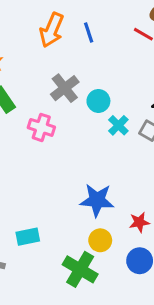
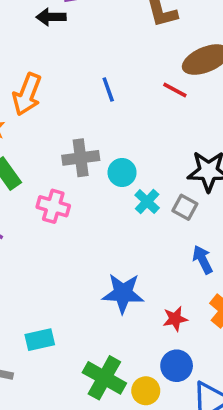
orange arrow: (52, 30) -> (27, 94), moved
gray cross: (65, 88) -> (81, 158), turned 32
yellow circle: (100, 240) -> (146, 391), moved

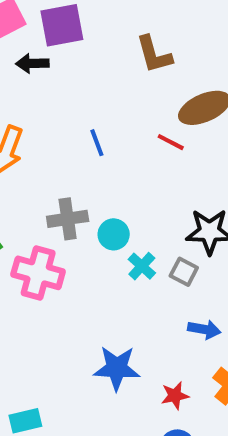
pink cross: (53, 206) -> (38, 273), size x1.4
blue arrow: (203, 260) -> (204, 329), turned 128

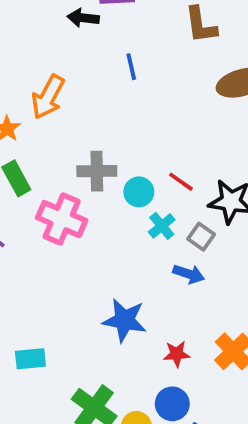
red line: (171, 142) -> (181, 182), moved
blue line: (97, 143) -> (131, 67), moved
blue arrow: (204, 329) -> (189, 274), moved

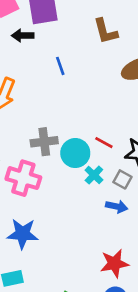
cyan circle: (139, 192) -> (75, 153), size x1.4
blue star: (125, 320) -> (23, 234), moved
red star: (177, 354) -> (114, 264), size x1.5

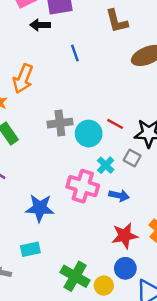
cyan cross: (94, 175) -> (106, 165), moved
pink cross: (23, 178) -> (83, 186), moved
blue arrow: (117, 207) -> (119, 195), moved

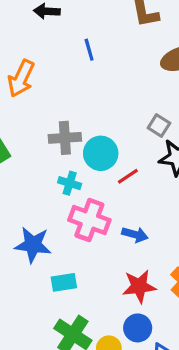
red line: (115, 124) -> (128, 176), moved, turned -66
gray square: (132, 158) -> (159, 125), moved
cyan cross: (106, 165) -> (70, 183), moved, turned -30
cyan rectangle: (30, 249) -> (64, 282), moved

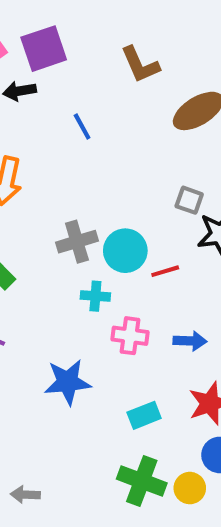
red line: (128, 176) -> (165, 271), turned 30
pink cross: (89, 220) -> (130, 336), size x0.7
cyan rectangle: (64, 282) -> (144, 415), moved

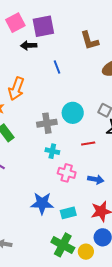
cyan circle: (125, 251) -> (73, 113), moved
blue star: (68, 382) -> (42, 203), moved

